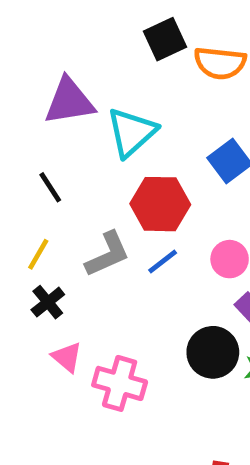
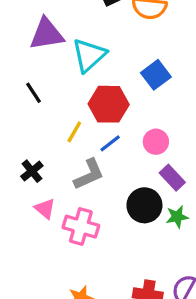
yellow line: (38, 254) -> (74, 132), moved
gray L-shape: (108, 254) -> (89, 174), moved

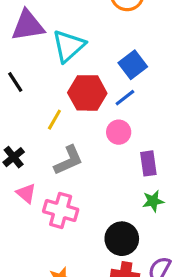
pink circle: (156, 142) -> (119, 132), moved
blue line: (110, 143) -> (125, 98), moved
purple rectangle: (172, 178) -> (148, 163), turned 35
black circle: (144, 205) -> (122, 239), moved

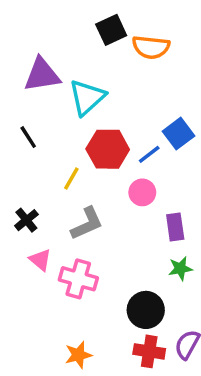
blue square: (133, 65) -> (179, 134), moved

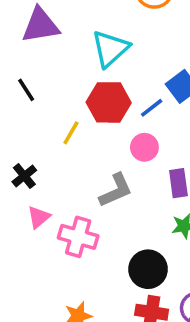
cyan triangle: (87, 97) -> (110, 49), moved
gray L-shape: (87, 224) -> (116, 190), moved
pink triangle: (40, 260) -> (39, 217), turned 40

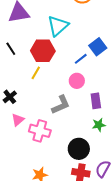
red hexagon: (109, 102) -> (43, 51), moved

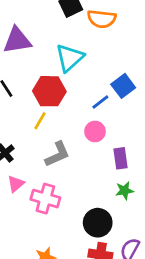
gray L-shape: (61, 105) -> (57, 154), moved

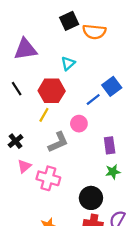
cyan triangle: (70, 58) -> (68, 63), size x0.6
pink circle: (95, 131) -> (79, 124), moved

